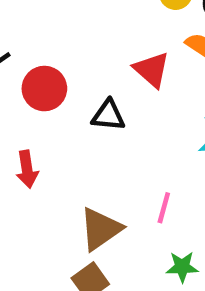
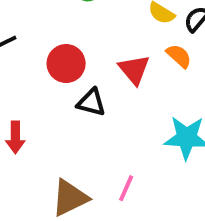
red circle: (44, 89) -> (66, 64), moved

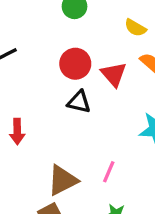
red circle: (66, 64) -> (75, 64), moved

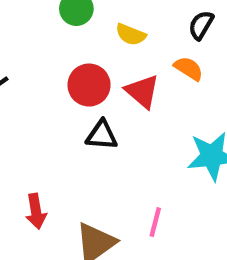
yellow semicircle: (135, 28) -> (131, 35), moved
red arrow: (17, 131) -> (36, 211), moved

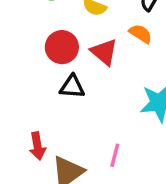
red arrow: (36, 211) -> (37, 146), moved

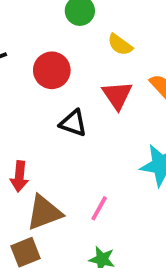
red circle: (62, 47) -> (52, 70), moved

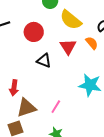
yellow semicircle: (120, 45) -> (71, 20), size x1.6

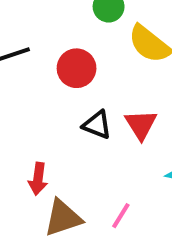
red triangle: (68, 47) -> (141, 125), moved

